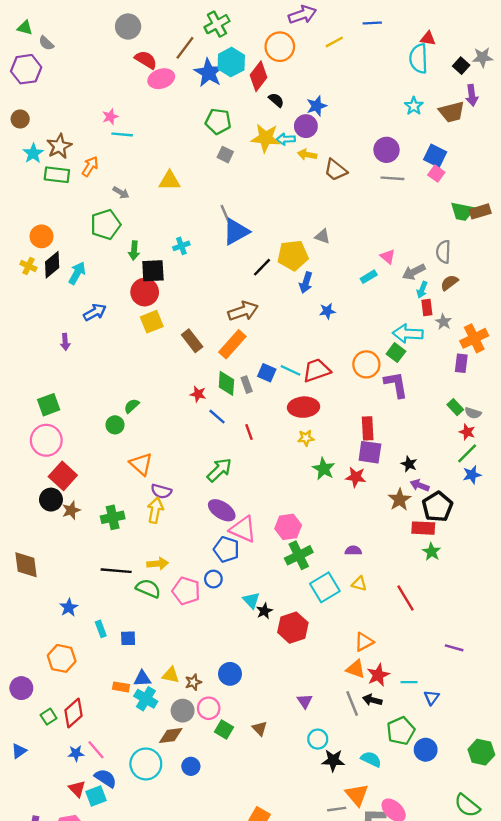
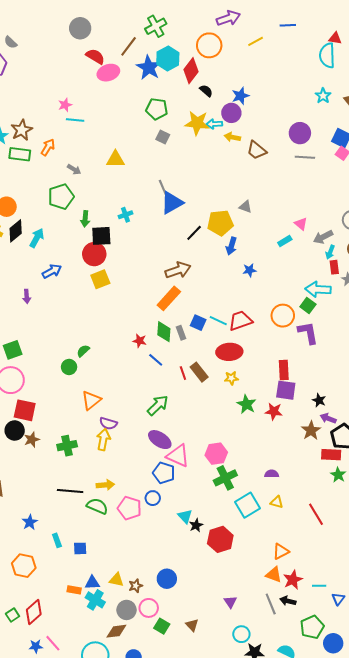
brown rectangle: (192, 341) -> (199, 372), moved
orange triangle: (141, 464) -> (91, 400), turned 40
red square: (63, 476) -> (25, 410), turned -30

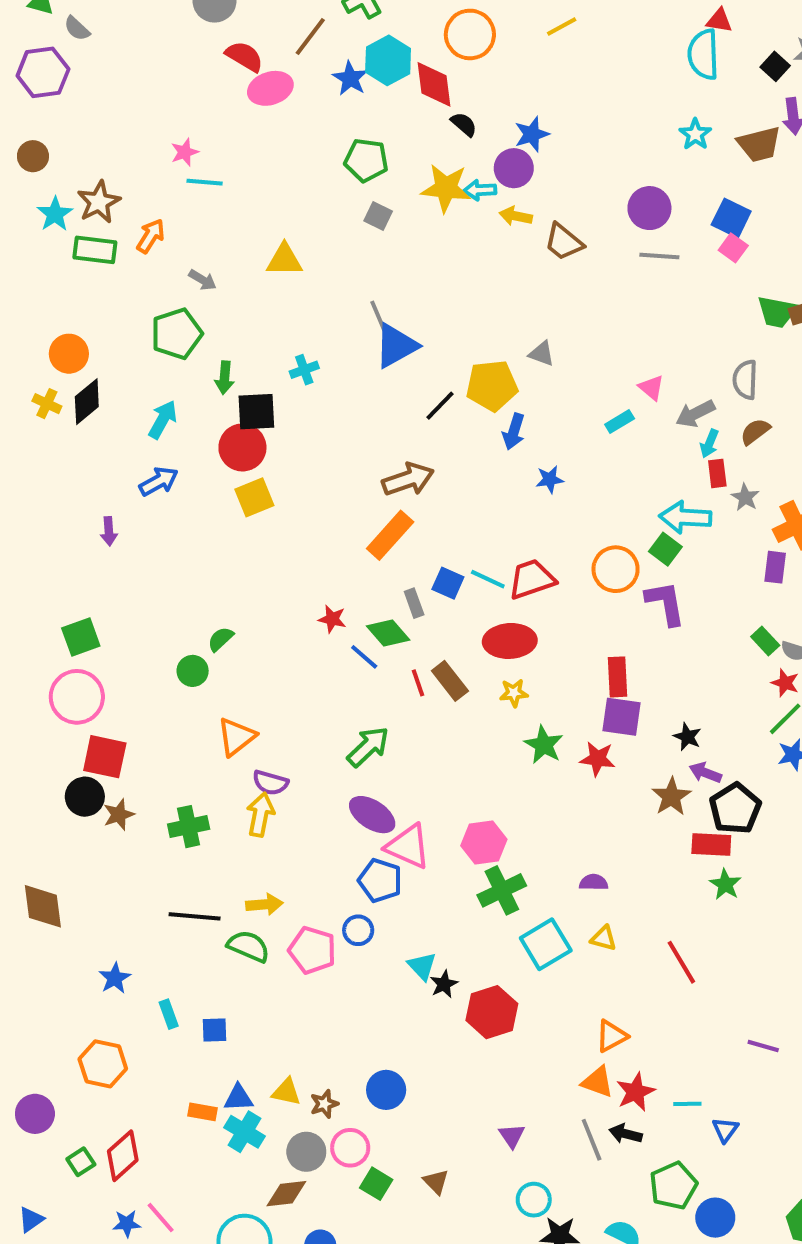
blue star: (149, 68) -> (350, 78), size x0.7
red diamond: (191, 71) -> (434, 84), turned -45
cyan arrow: (37, 238) -> (163, 420), moved
green diamond: (164, 332) -> (388, 633), moved, turned -45

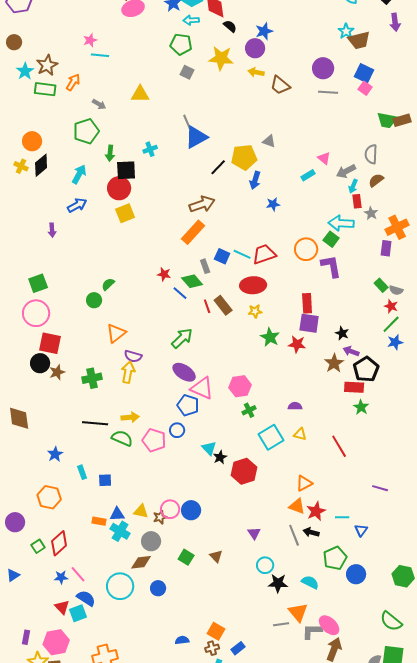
brown trapezoid: (759, 144) -> (359, 40), moved
cyan arrow: (480, 190) -> (191, 20), moved
green cross: (502, 890) -> (249, 410), size x0.6
pink circle: (350, 1148) -> (170, 509), moved

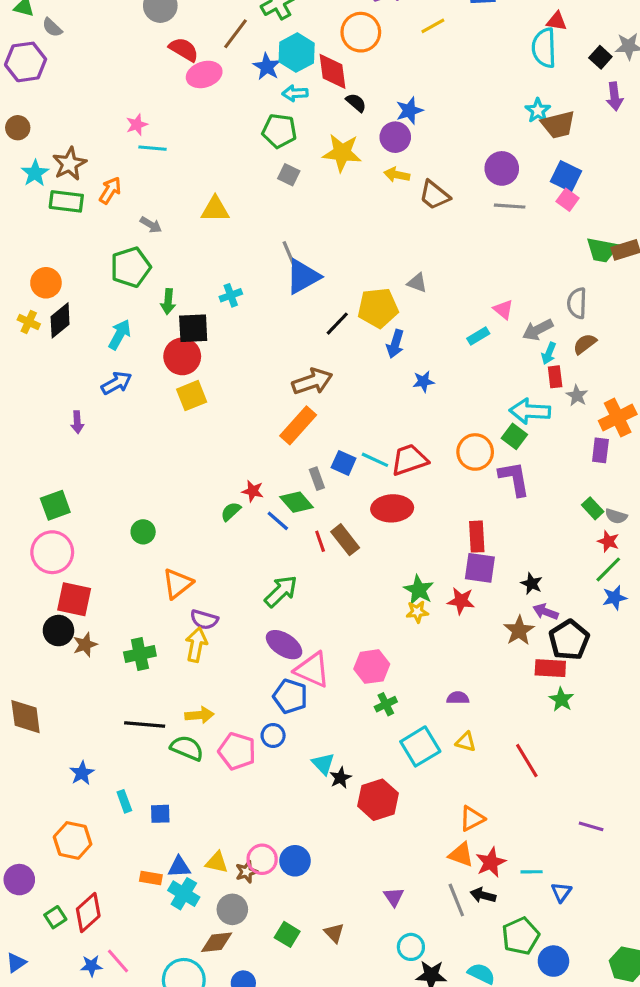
green semicircle: (108, 284) -> (231, 511), moved
yellow star: (255, 311) -> (417, 612), moved

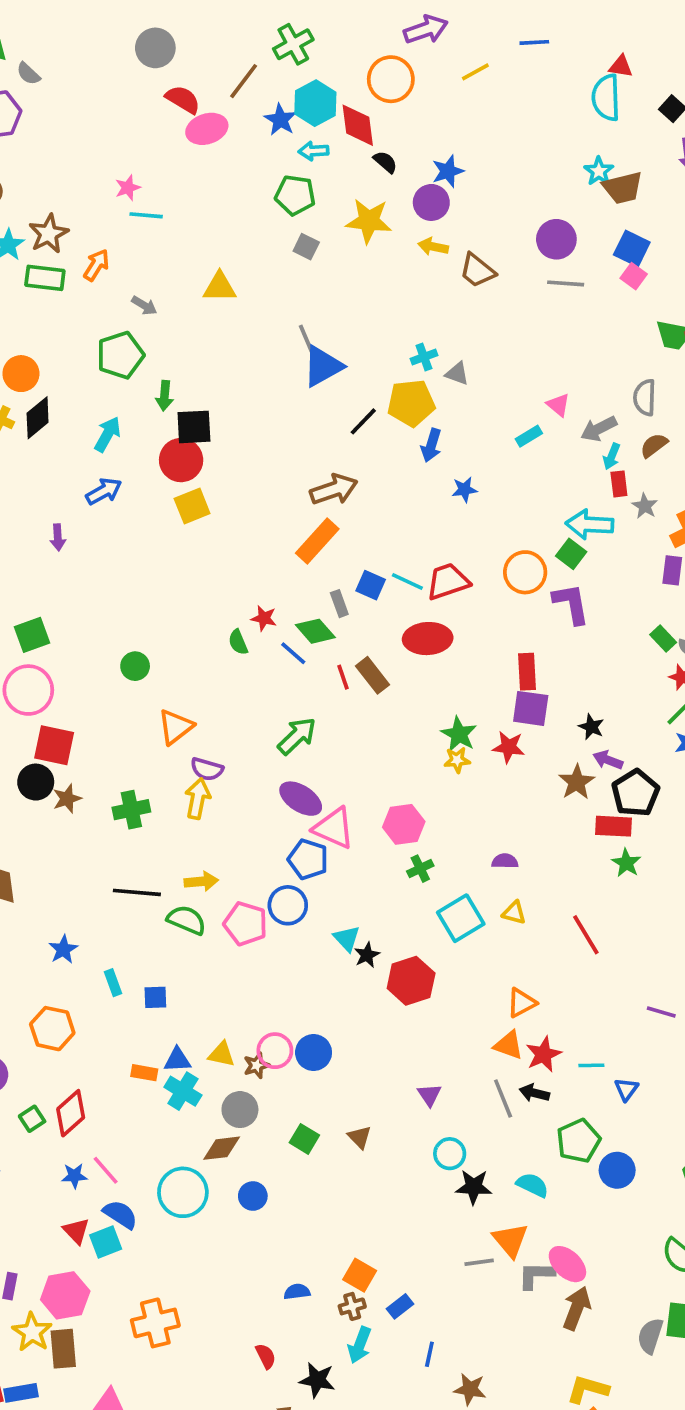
cyan cross: (231, 295) -> (424, 357), moved
green semicircle: (231, 511) -> (238, 642), turned -70
blue circle: (273, 735) -> (288, 905), size x1.4

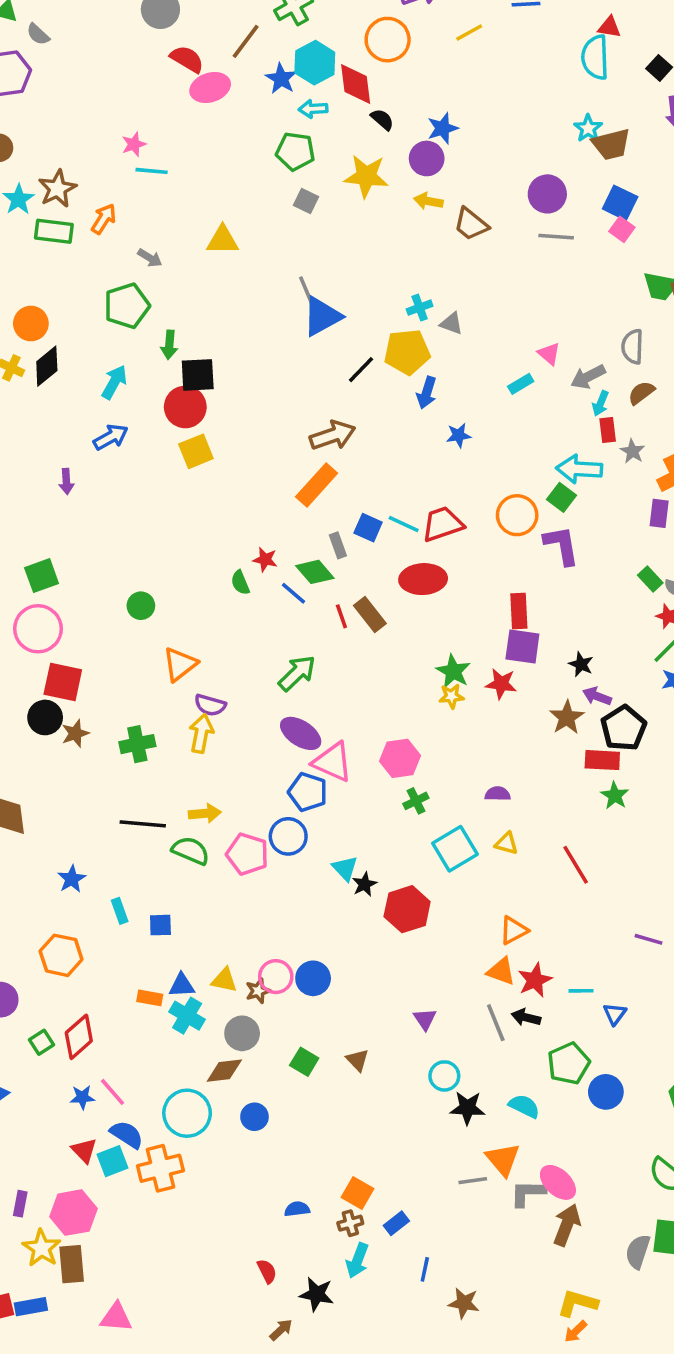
orange cross: (155, 1323) -> (160, 1168), moved

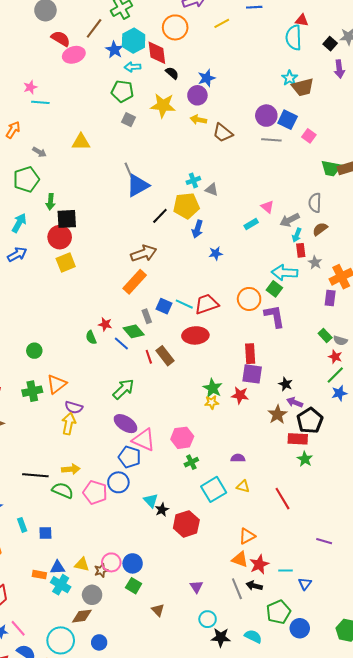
blue square: (620, 203) -> (288, 120), moved
green cross: (137, 744) -> (32, 391), moved
green square: (304, 1062) -> (134, 586), moved

